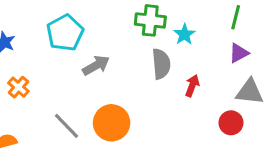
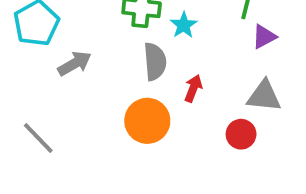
purple triangle: (239, 53) -> (264, 37), moved
orange circle: (112, 123) -> (147, 121), moved

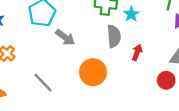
gray arrow: (75, 63) -> (65, 37), turned 66
orange circle: (147, 121) -> (93, 72), moved

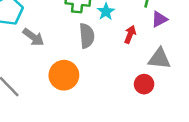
red arrow: (137, 52) -> (130, 34), moved

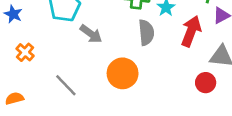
red arrow: (130, 34) -> (191, 31), size x1.6

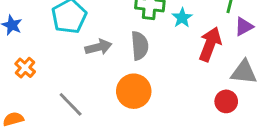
gray semicircle: (146, 33) -> (140, 46), moved
gray arrow: (91, 34) -> (98, 47), turned -50

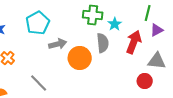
gray semicircle: (140, 46) -> (103, 43), moved
orange circle: (134, 91) -> (80, 58), moved

